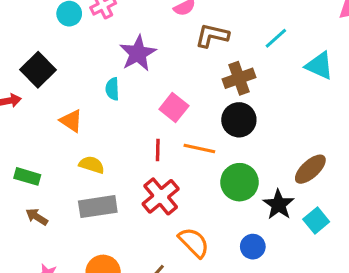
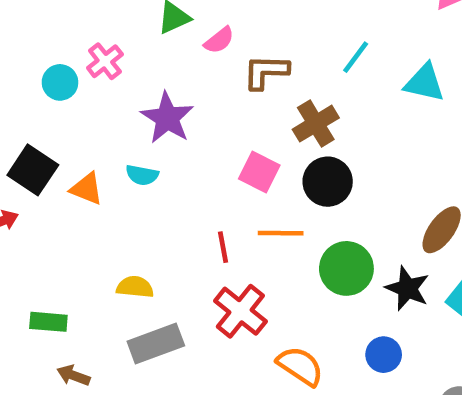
cyan semicircle: (112, 89) -> (142, 175), turned -65
pink square: (174, 107) -> (259, 172), moved
orange triangle: (71, 121) -> (87, 189), moved

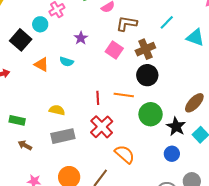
cyan circle: (60, 82) -> (40, 24), moved
purple star: (167, 118) -> (81, 38), size x0.6
black square: (33, 170) -> (21, 40), moved
pink square: (259, 172) -> (114, 50), moved
blue circle: (384, 355) -> (172, 154), moved

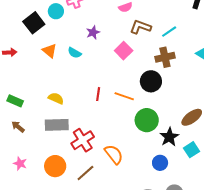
cyan line: (167, 22) -> (169, 32), moved
brown cross: (145, 49) -> (165, 57), moved
red cross: (102, 127) -> (83, 140), moved

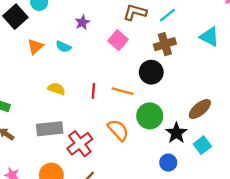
orange triangle: (50, 51) -> (35, 47), turned 42
yellow semicircle: (56, 98) -> (56, 89), moved
orange semicircle: (114, 154) -> (118, 130), moved

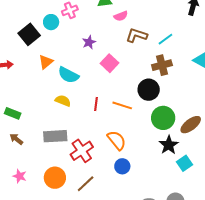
pink square: (118, 40) -> (110, 63), moved
cyan semicircle: (63, 47) -> (68, 75), moved, size x1.5
green circle: (150, 116) -> (163, 118), moved
cyan square: (202, 145) -> (185, 163), moved
blue circle: (168, 163) -> (122, 166), moved

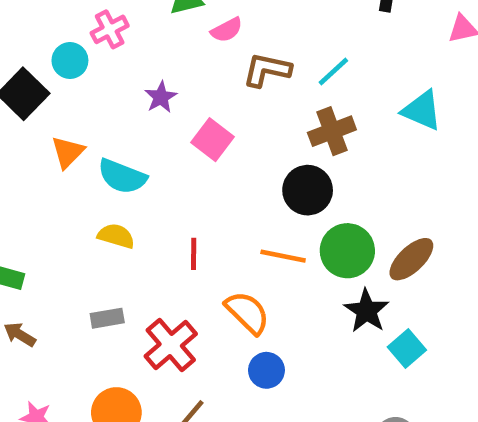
red line: (96, 104) -> (194, 254), moved
orange line: (122, 105) -> (283, 256), moved
gray rectangle: (55, 136) -> (107, 318), size x0.6

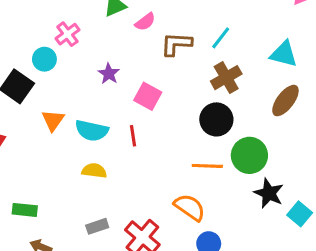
red line: (194, 254) -> (133, 136), moved
brown ellipse: (411, 259) -> (285, 101), moved

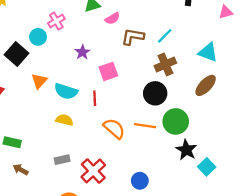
pink square: (148, 96) -> (108, 71), turned 36
orange semicircle: (190, 207) -> (114, 129), moved

